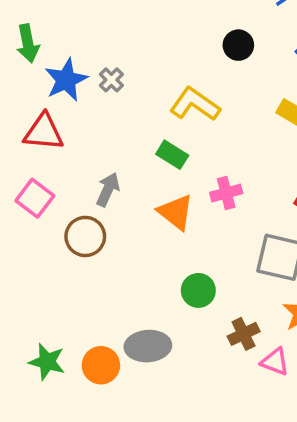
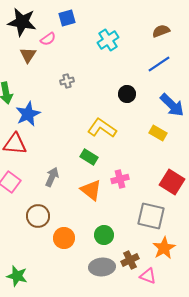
gray cross: (111, 80) -> (67, 81), moved, turned 32
brown circle: (85, 236) -> (38, 216), moved
gray ellipse: (148, 346) -> (102, 267), moved
orange circle: (101, 365) -> (64, 238), moved

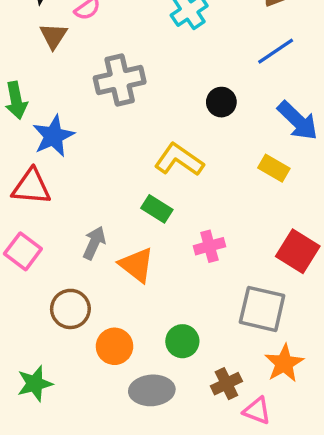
gray cross: (67, 81) -> (120, 80), size x2.0
orange triangle: (91, 190) -> (137, 265), moved
gray ellipse: (102, 267) -> (152, 390), moved
green star: (17, 276) -> (35, 384), moved, turned -30

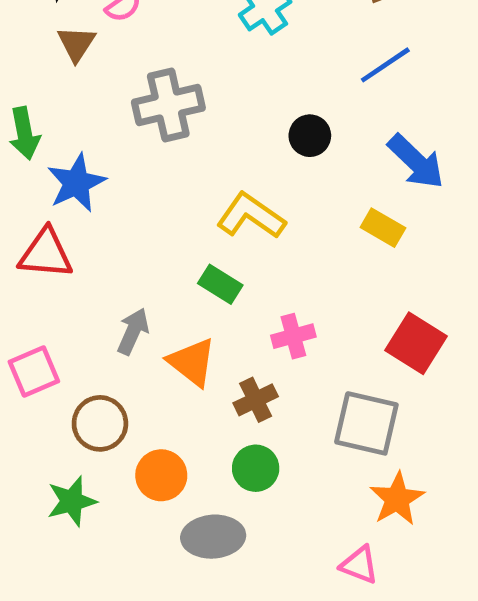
pink square: (23, 251) -> (34, 372), moved, turned 30
green star: (35, 384) -> (72, 501), moved
brown cross: (226, 384) -> (256, 400), moved

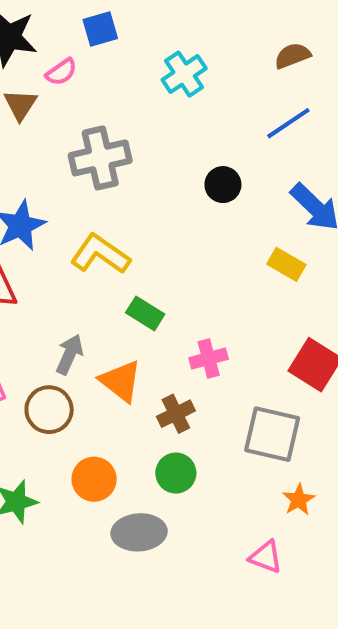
yellow L-shape: (251, 216) -> (100, 254), moved
brown circle: (100, 423) -> (49, 410), moved
orange star: (397, 499) -> (299, 500), size x0.7

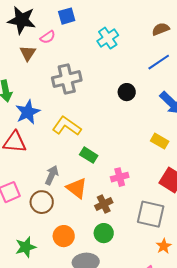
yellow rectangle: (286, 264) -> (160, 141), moved

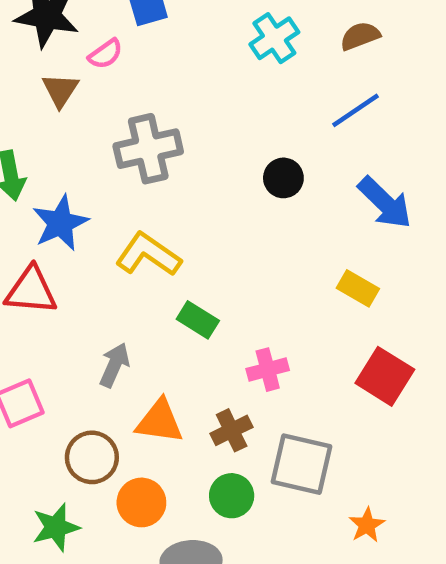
cyan cross: (108, 38) -> (274, 38), moved
orange triangle: (77, 188) -> (159, 421), moved, turned -30
brown circle: (42, 202) -> (92, 457), moved
gray square: (151, 214) -> (301, 464), moved

